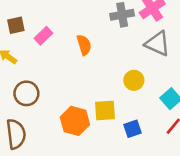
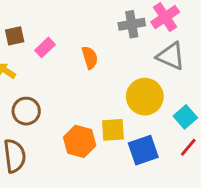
yellow circle: (134, 80) -> (145, 97), size x1.6
blue square: (133, 129) -> (143, 150), size x1.5

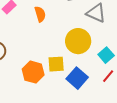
blue square: (143, 150) -> (77, 78), turned -30

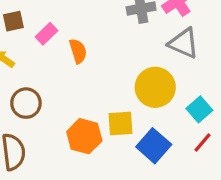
orange semicircle: (40, 14) -> (78, 51), moved

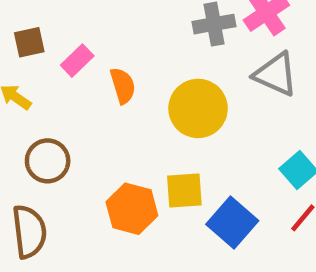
yellow circle: (155, 87) -> (198, 108), moved

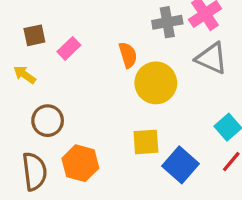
orange semicircle: (123, 86) -> (128, 55), moved
orange hexagon: (132, 209) -> (80, 163), moved

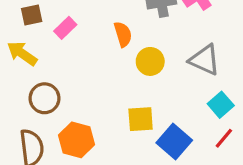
gray triangle: (212, 58) -> (205, 60), moved
yellow arrow: (25, 75) -> (22, 53), size x1.4
yellow circle: (156, 83) -> (150, 61), size x0.7

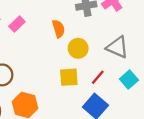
yellow square: (141, 119) -> (69, 77), moved
red line: (224, 138) -> (98, 77), moved

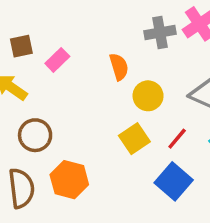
yellow square: (69, 77) -> (134, 139), turned -30

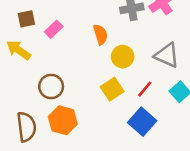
brown circle: (35, 135) -> (51, 86), moved

